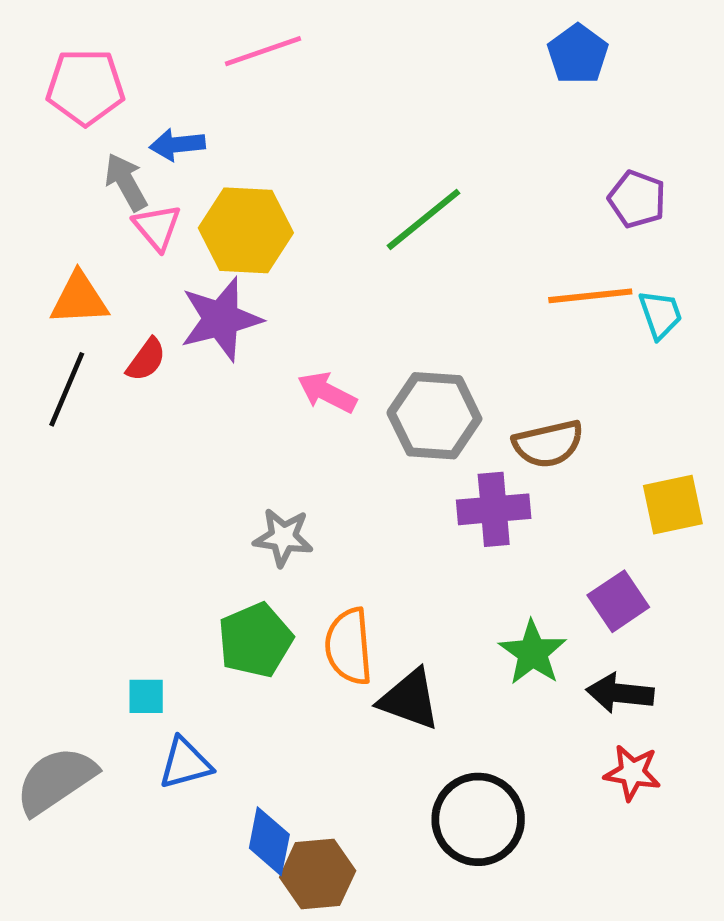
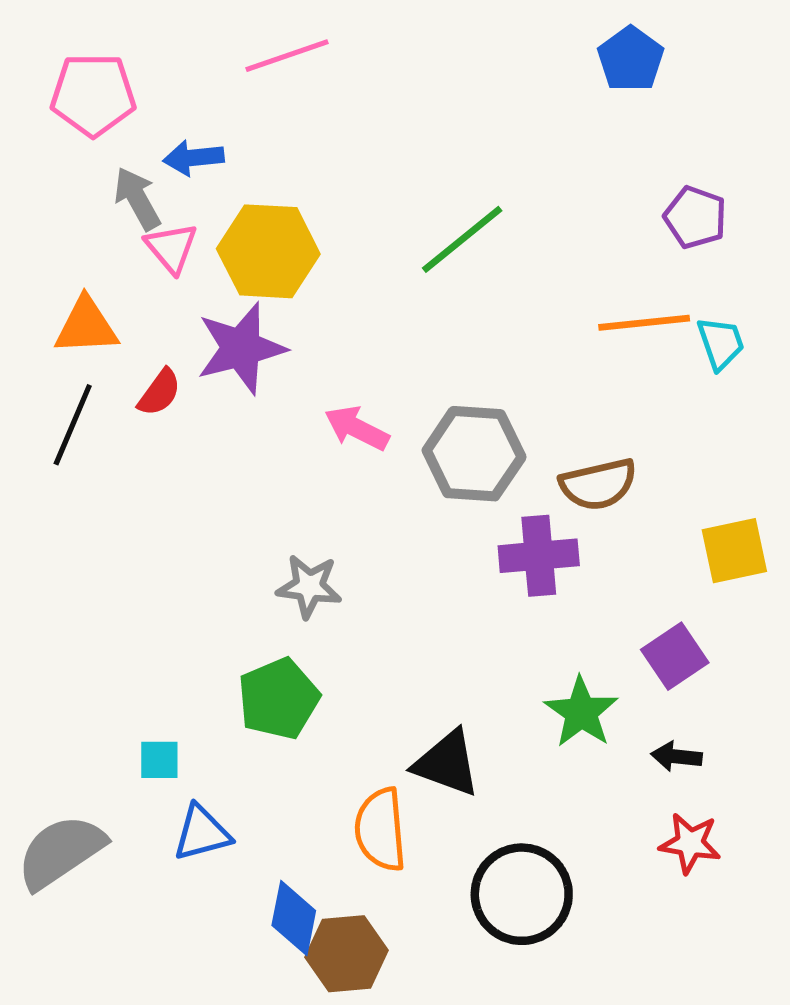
orange semicircle: (349, 646) -> (381, 830), moved
black arrow: (620, 693) -> (676, 756), size x0.7

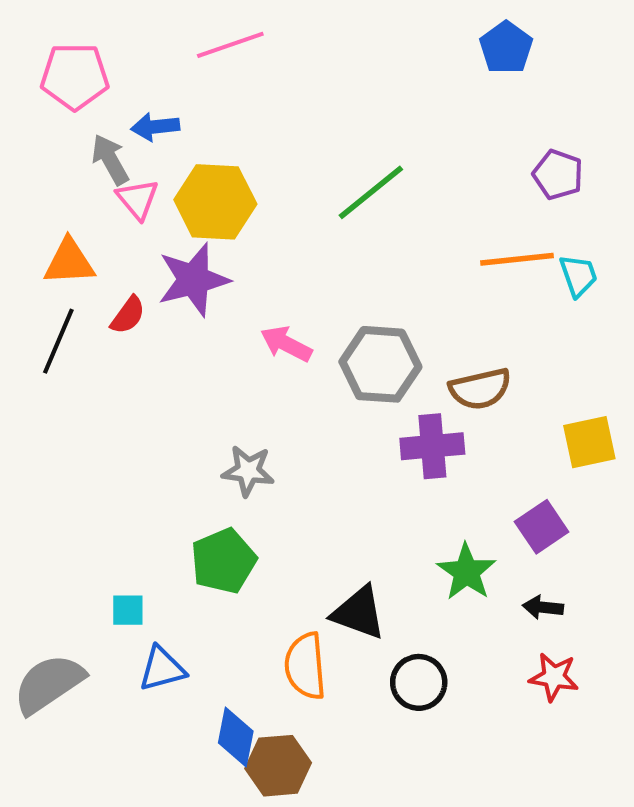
black circle: (522, 894) -> (419, 682), moved, size x0.7

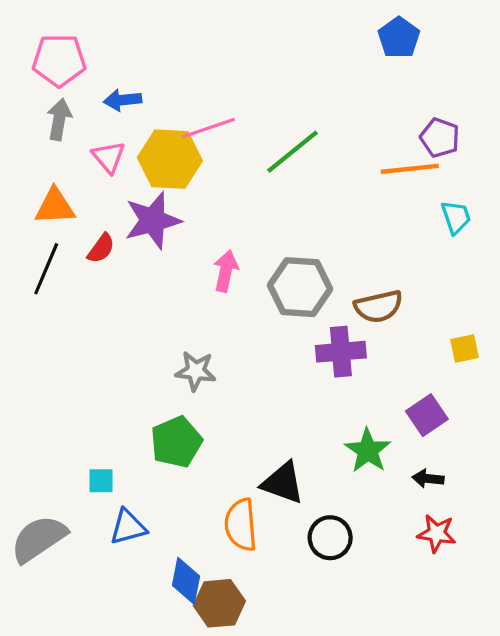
pink line: (230, 45) -> (209, 128), moved
gray arrow: (110, 160) -> (59, 119), moved, turned 39
orange line: (517, 259) -> (410, 169), moved
pink arrow: (286, 344) -> (226, 271), turned 75
yellow square: (589, 442) -> (465, 348), size x0.7

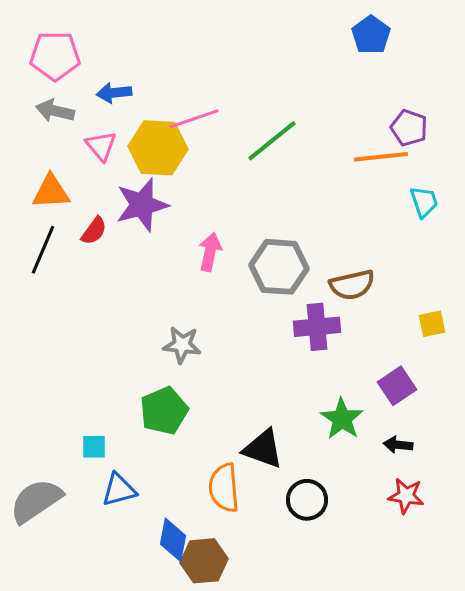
gray arrow: (59, 119) -> (55, 111), turned -87

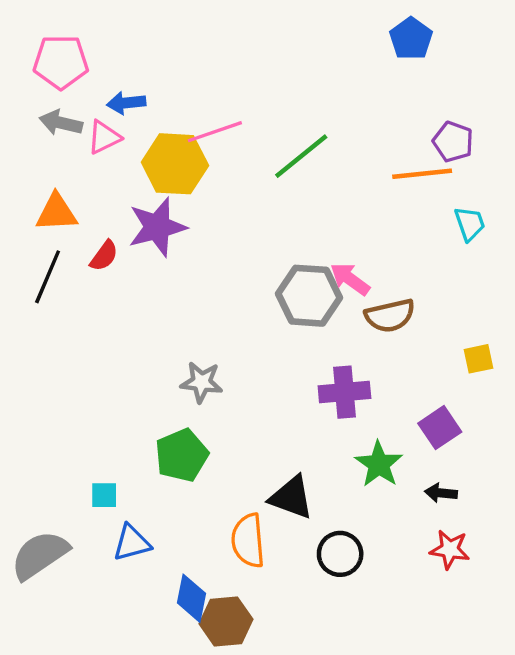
pink triangle: (101, 146) -> (104, 137), moved, turned 44
pink arrow: (210, 252) -> (350, 279), moved, turned -66
purple cross: (317, 327) -> (344, 392), moved

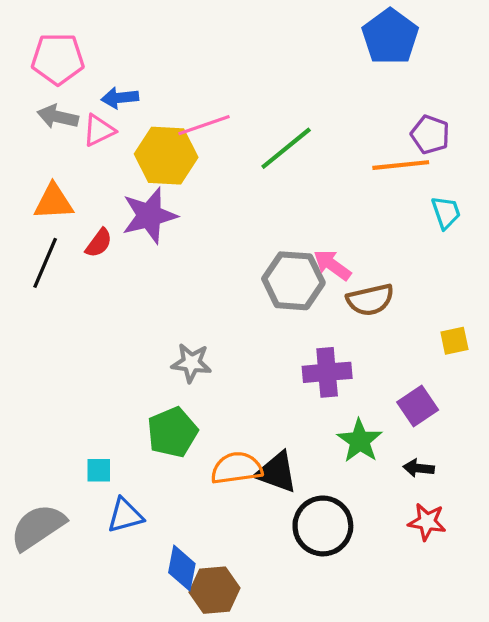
blue pentagon: (411, 39) -> (390, 37), size x1.4
orange semicircle: (248, 541) -> (237, 468), moved, turned 87
black circle: (340, 554) -> (323, 526), size x1.4

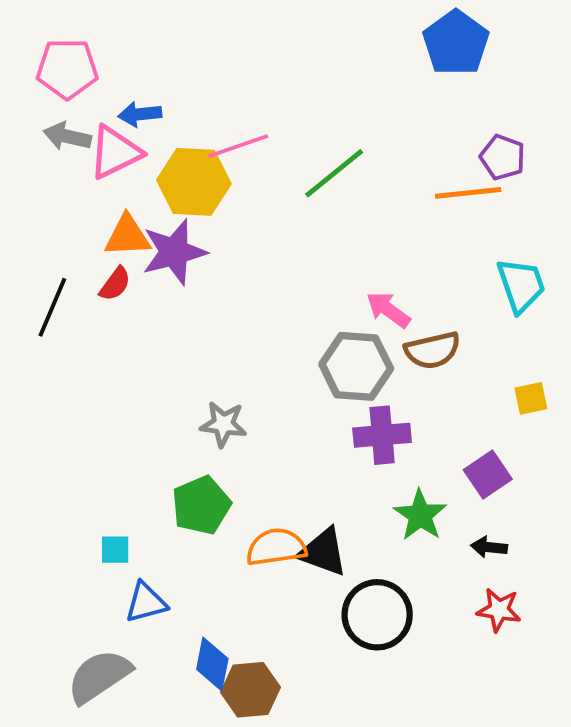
pink triangle: (99, 130) -> (115, 152), size x1.4
orange triangle: (54, 202) -> (127, 236), moved
cyan trapezoid: (446, 212) -> (521, 285), moved, size x1.4
gray hexagon: (293, 281) -> (356, 366), moved
gray semicircle: (38, 527) -> (99, 676), moved

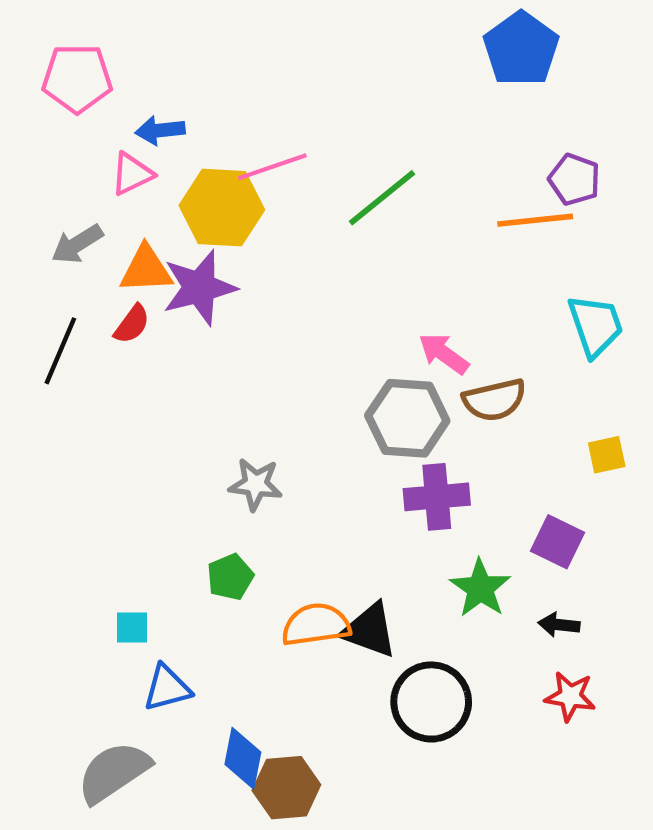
gray arrow: (67, 136) -> (77, 244), moved, turned -45
pink triangle: (115, 152) -> (132, 174), size x0.7
purple square: (488, 475) -> (558, 542), turned -30
green pentagon: (201, 505) -> (230, 577), size x0.7

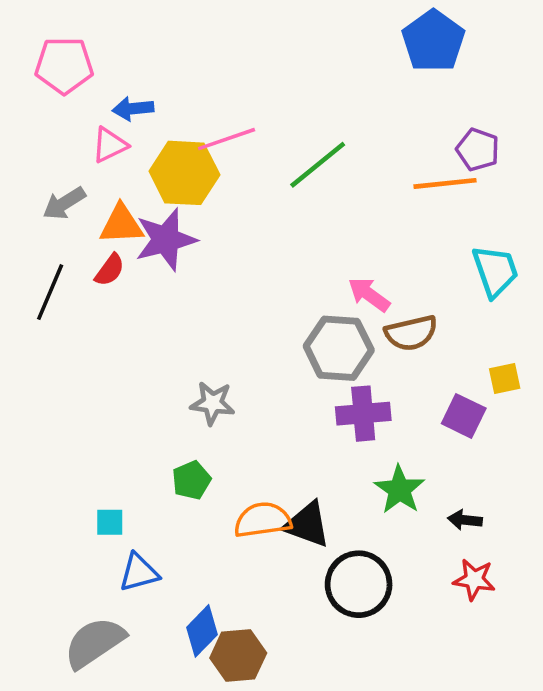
purple square: (558, 542) -> (464, 416), moved
blue diamond: (243, 758) -> (202, 631), turned 33

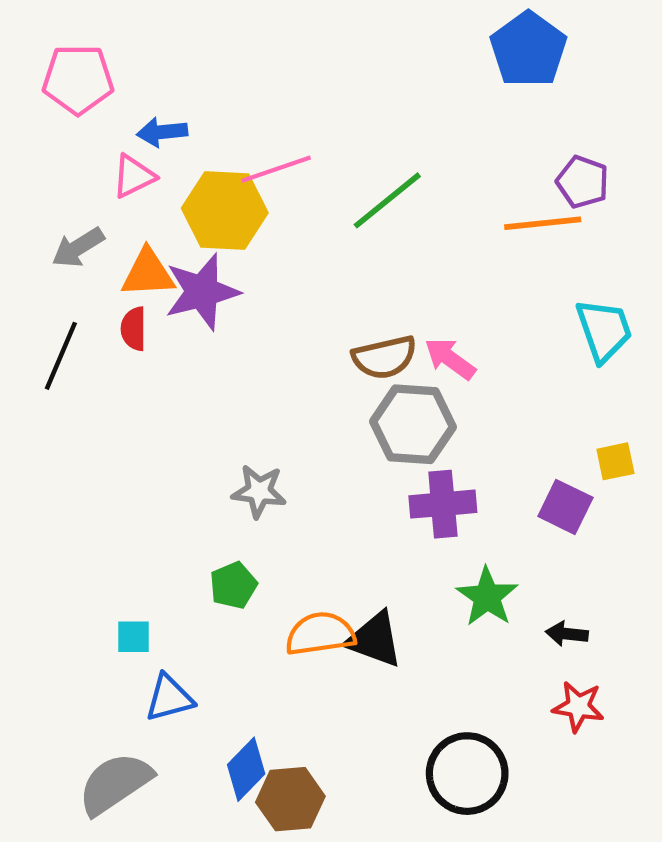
red semicircle: (110, 270) -> (134, 329), turned 144
brown semicircle: (411, 333) -> (384, 357), moved
black circle: (359, 584) -> (467, 774), moved

